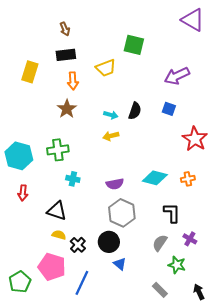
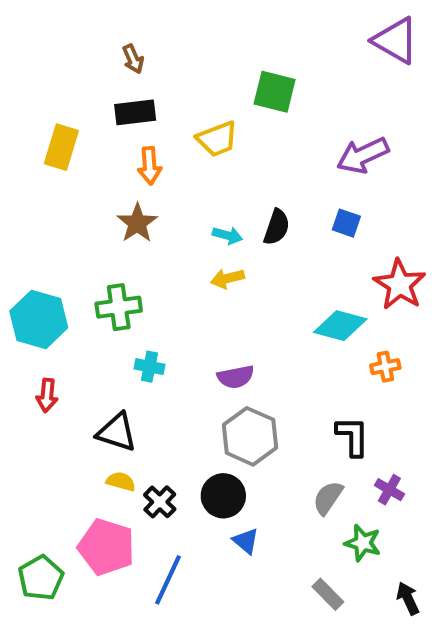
cyan diamond: (155, 178) -> (340, 326), moved

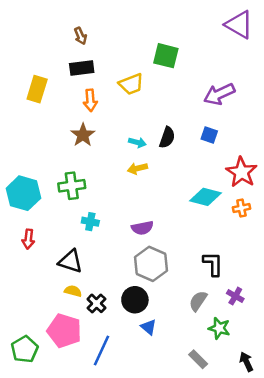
orange cross: (385, 367) -> (241, 208), moved

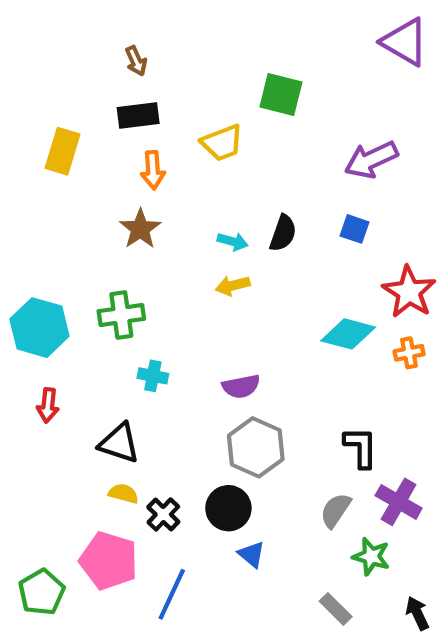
purple cross: (235, 296) -> (399, 502), size x1.5

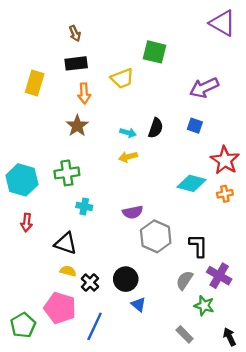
gray hexagon: (256, 447) -> (156, 236), moved

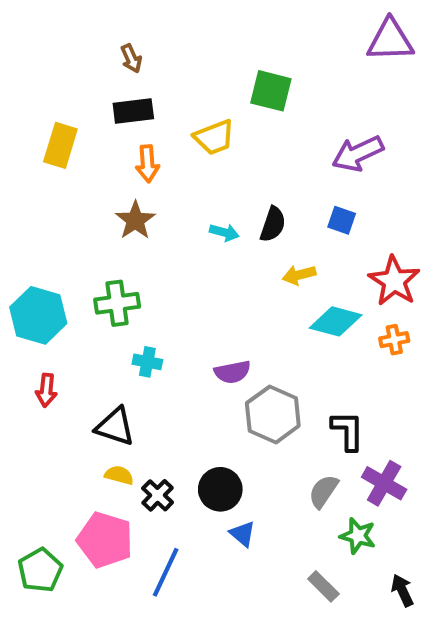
purple triangle: (223, 23) -> (390, 40), turned -32
yellow arrow: (128, 157) -> (299, 275), moved

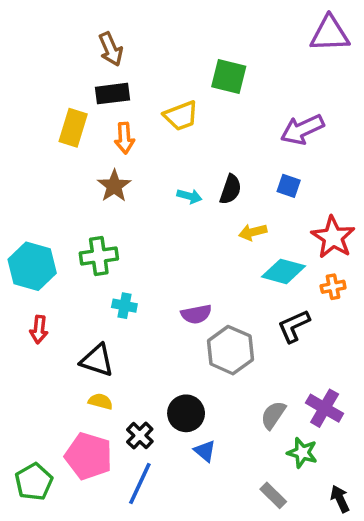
brown arrow: (131, 58) -> (111, 49), size x1.4
yellow rectangle: (60, 145) -> (73, 128), moved
black L-shape: (348, 431) -> (294, 326), moved, turned -114
black cross: (158, 495) -> (140, 436), moved

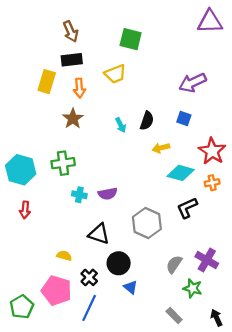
green square: (229, 76) -> (131, 39), moved
cyan arrow: (189, 196) -> (121, 125), turned 48
purple semicircle: (196, 314) -> (108, 194), moved
black triangle: (97, 360) -> (99, 234), moved

